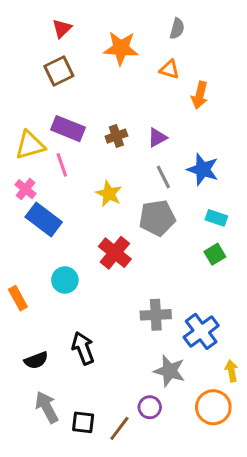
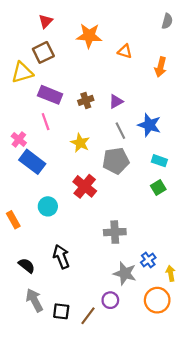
gray semicircle: (177, 29) -> (167, 21), moved
orange arrow: (200, 95) -> (161, 67), moved
yellow triangle: (30, 145) -> (22, 73), moved
blue cross: (201, 331) -> (148, 260), moved, size x0.6
black semicircle: (36, 360) -> (27, 266), turned -120

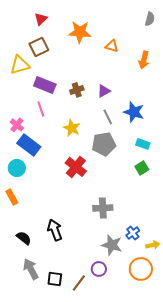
cyan circle: (48, 206) -> (17, 168), moved
yellow arrow: (171, 273) -> (153, 245), turned 88

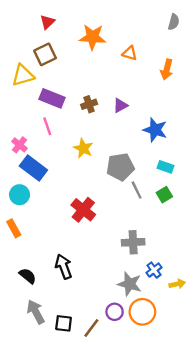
gray line: (108, 117) -> (137, 190), moved
red cross: (76, 167) -> (83, 210), moved
gray cross: (103, 208) -> (133, 242), moved
orange circle: (141, 269) -> (142, 312), moved

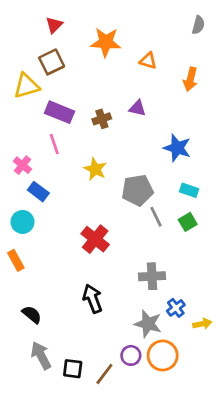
purple triangle: (120, 105) -> (137, 108), moved, turned 42
blue rectangle: (33, 168) -> (38, 192), size x0.7
black arrow: (64, 267) -> (93, 299), moved

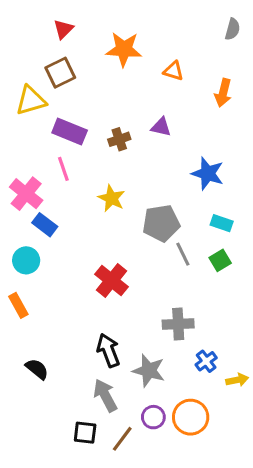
pink cross: (22, 165) -> (26, 194), size x1.5
gray star: (148, 324) -> (149, 371), moved
gray arrow: (41, 355) -> (105, 395), moved

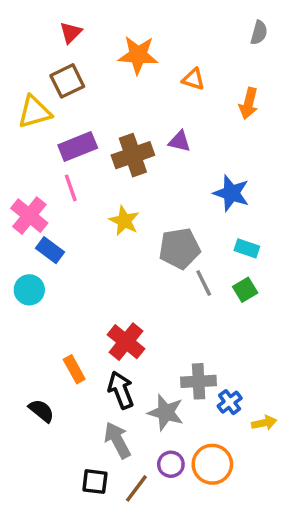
purple rectangle: (70, 132) -> (78, 147), turned -44
brown cross: (119, 139) -> (133, 155), size x1.6
red cross: (111, 281) -> (126, 342), moved
orange rectangle: (18, 305) -> (74, 369), moved
gray cross: (178, 324) -> (199, 381), moved

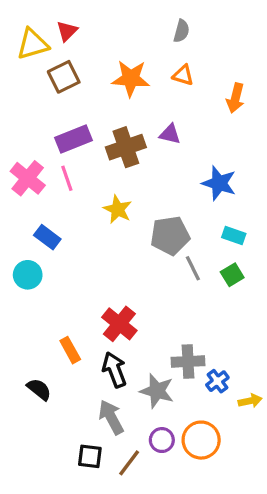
gray semicircle: (259, 33) -> (181, 31), moved
orange star: (138, 55) -> (131, 78), moved
yellow triangle: (34, 112) -> (33, 44), moved
pink cross: (29, 216) -> (28, 178), moved

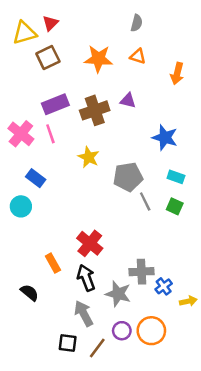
green square: (232, 275) -> (175, 206), turned -35

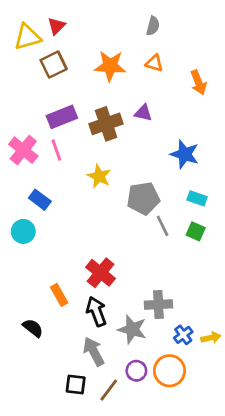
orange arrow: (177, 74) -> (198, 82), turned -35
blue cross: (164, 286) -> (183, 335), moved

